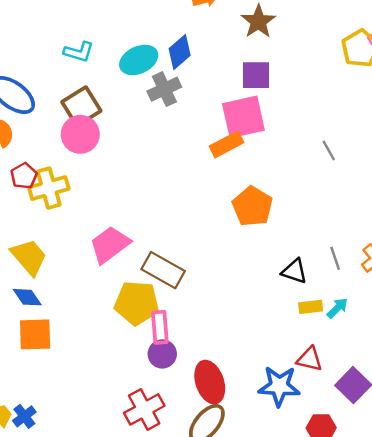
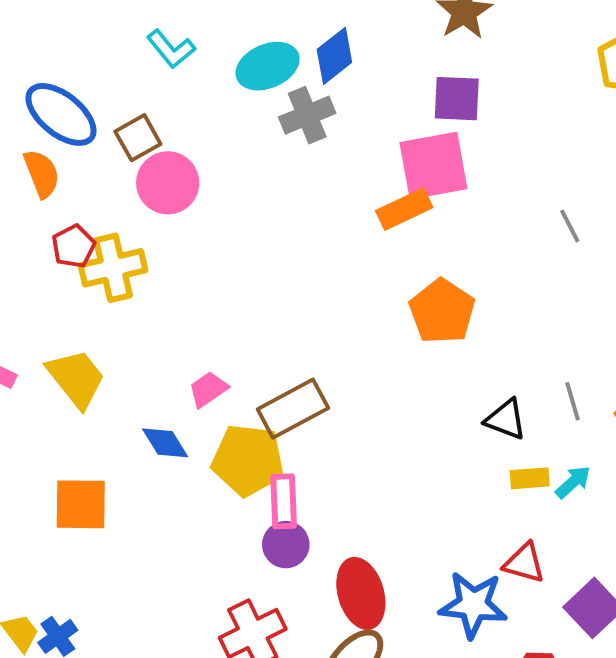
cyan L-shape: (79, 52) -> (171, 49), turned 32
brown square: (81, 106) -> (138, 138), moved, size x0.7
pink trapezoid: (110, 245) -> (208, 389), moved, size x0.6
brown rectangle: (163, 270) -> (293, 409), turned -60
blue diamond: (27, 297) -> (165, 443), moved

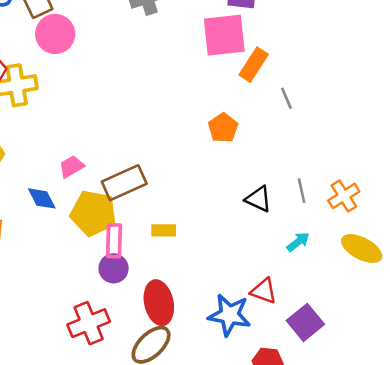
orange rectangle: (404, 209) -> (254, 65), moved, turned -36
gray line: (570, 226) -> (286, 98), moved
orange pentagon: (442, 311) -> (223, 128), size x0.7
yellow rectangle: (530, 478) -> (164, 230), moved

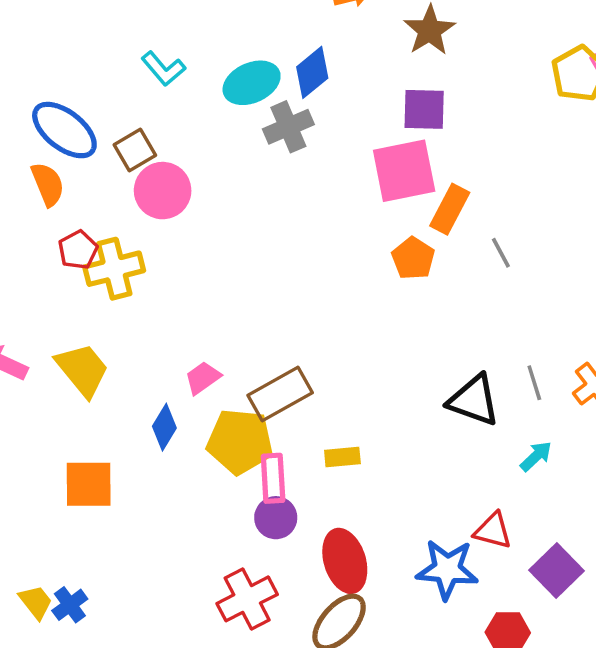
orange pentagon: (223, 128) -> (413, 258), moved
blue diamond: (42, 198) -> (164, 427), turned 64
black triangle: (258, 199) -> (474, 400), size x1.4

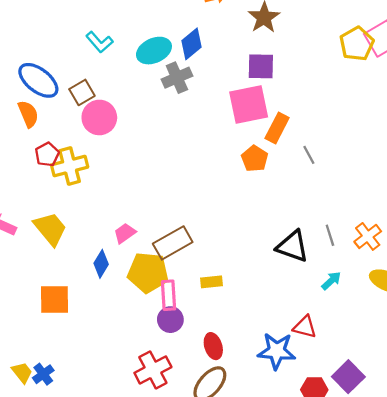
red ellipse: (345, 561) -> (213, 346), size x0.7
purple square: (556, 570) -> (348, 377), moved

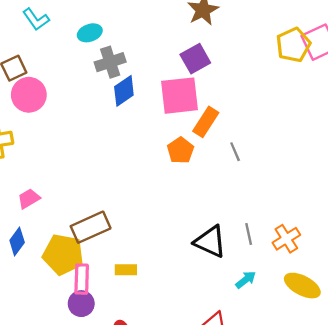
blue diamond: (192, 44) -> (124, 91), moved
cyan ellipse: (154, 51) -> (90, 33), size x0.7
purple square: (261, 66) -> (195, 59), turned -36
pink trapezoid: (125, 233) -> (29, 199), moved

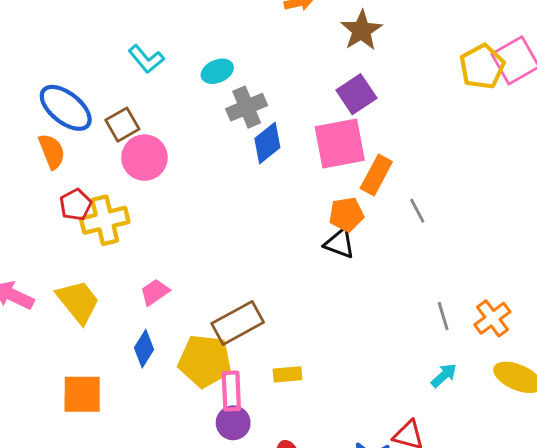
orange pentagon: (180, 150) -> (346, 214), turned 30
black triangle: (210, 242) -> (339, 243), moved, size x0.7

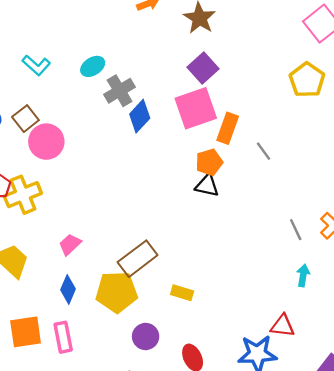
yellow pentagon: (482, 67) -> (307, 80), moved
yellow rectangle: (288, 374) -> (182, 293), turned 30
cyan arrow: (444, 375) -> (303, 275), turned -30
pink rectangle: (231, 391) -> (63, 337), moved

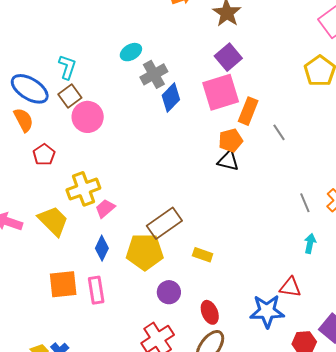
cyan L-shape: (36, 65) -> (67, 67), moved, turned -115
yellow cross: (23, 195) -> (83, 189), moved

